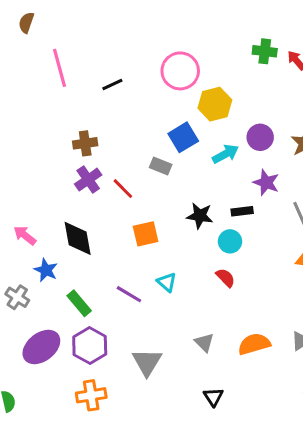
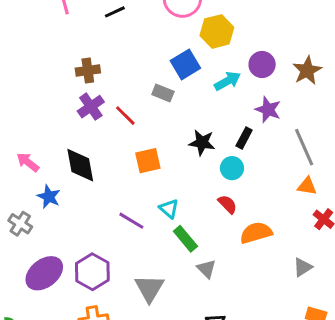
black rectangle: (242, 211) -> (244, 138), turned -55
green rectangle: (79, 303) -> (185, 239), moved
orange semicircle: (254, 344) -> (256, 233), moved

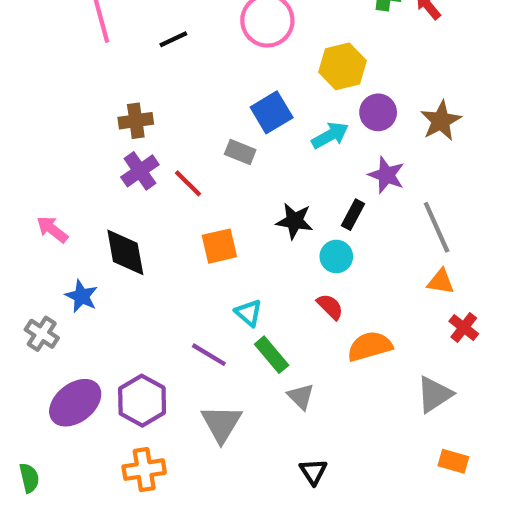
yellow hexagon: (217, 31) -> (343, 66), moved
pink arrow: (28, 162) -> (52, 229), moved
purple line: (131, 221) -> (209, 355), moved
gray triangle: (303, 267) -> (434, 394), size x1.4

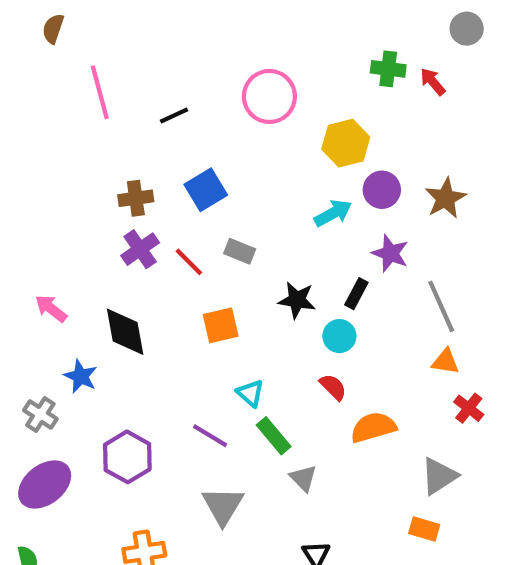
blue square: (272, 112) -> (206, 190), moved
gray rectangle: (240, 152) -> (240, 251), moved
purple hexagon: (142, 401) -> (127, 457), moved
purple ellipse: (75, 403) -> (45, 484), moved
orange rectangle: (453, 461) -> (424, 529), moved

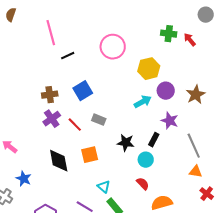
pink line: (100, 92) -> (51, 33), moved
black diamond: (125, 332) -> (59, 161), moved

